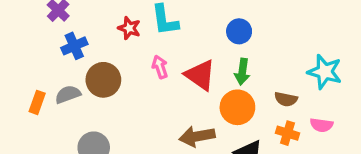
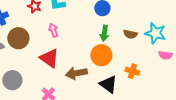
red triangle: (200, 75) -> (49, 58), moved
brown semicircle: (286, 99) -> (130, 34), moved
pink semicircle: (321, 125) -> (165, 55), moved

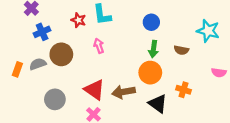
cyan star: (155, 33) -> (208, 31), moved
red triangle: (49, 58) -> (95, 90), moved

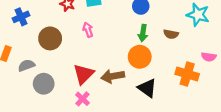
blue cross: (42, 32) -> (21, 17), moved
gray semicircle: (38, 64) -> (26, 65), moved
red triangle: (95, 90) -> (84, 74), turned 40
orange cross: (183, 90) -> (187, 74), moved, size x1.5

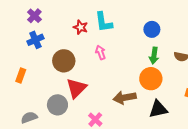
gray semicircle: (26, 65) -> (29, 117), moved
red triangle: (84, 74) -> (76, 88), moved
black triangle: (147, 88) -> (158, 109), turned -48

